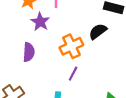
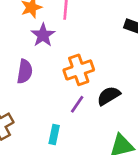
black semicircle: (98, 31) -> (109, 96), moved

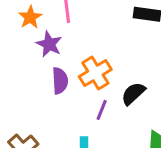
purple semicircle: (25, 71) -> (60, 81), moved

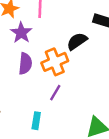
black semicircle: (133, 94) -> (77, 41), moved

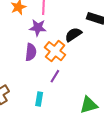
purple star: (21, 33) -> (38, 28), moved, turned -30
orange cross: (55, 62) -> (55, 51), turned -30

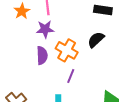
black semicircle: (73, 35) -> (96, 40), moved

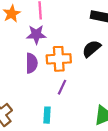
orange cross: (67, 50) -> (59, 59), turned -35

